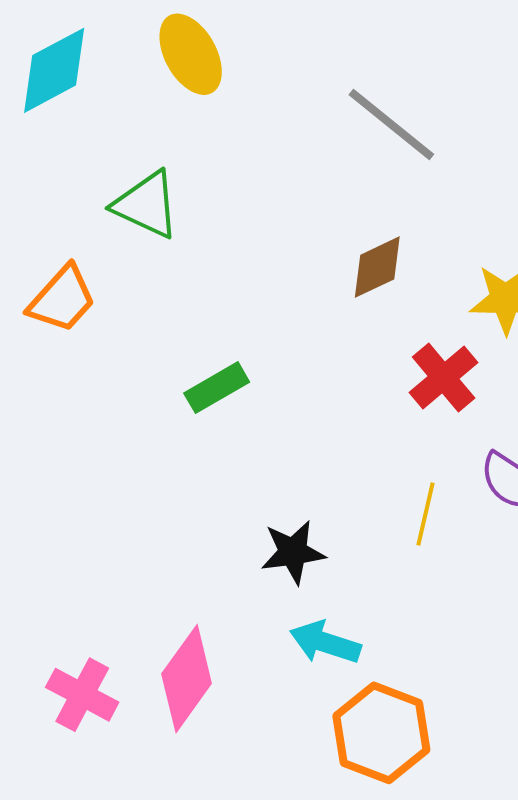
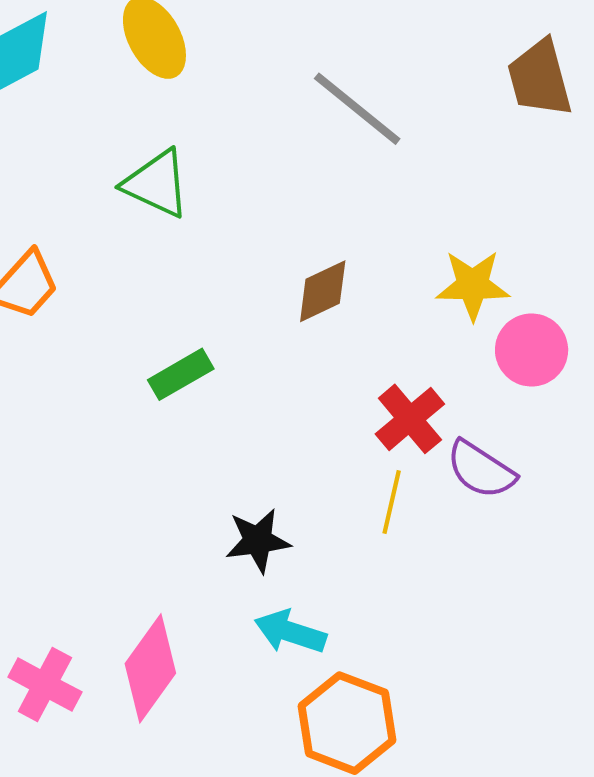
green triangle: (146, 205) -> (156, 184), moved
brown diamond: (377, 267) -> (323, 291), moved
red cross: (444, 377) -> (410, 419), moved

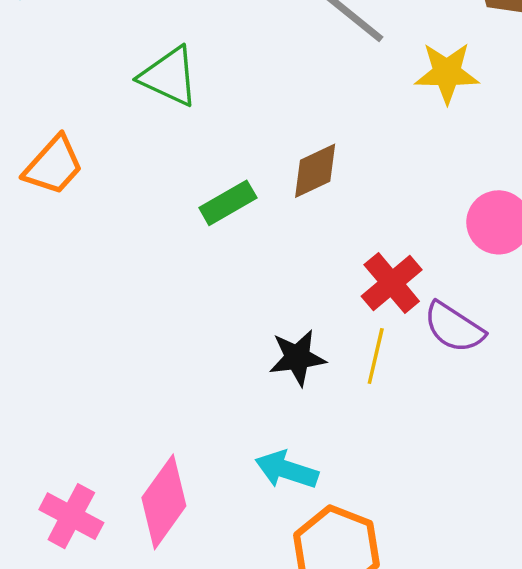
yellow star: (473, 285) -> (447, 73), moved
green rectangle: (181, 374) -> (228, 203), moved
black star: (258, 541) -> (297, 358), moved

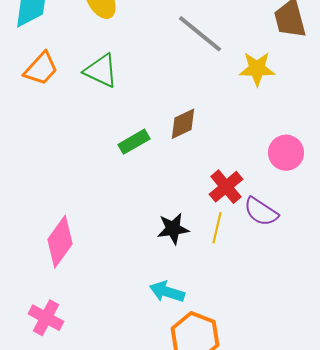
orange trapezoid: (53, 165) -> (41, 69), moved
pink diamond: (164, 502) -> (60, 242), moved

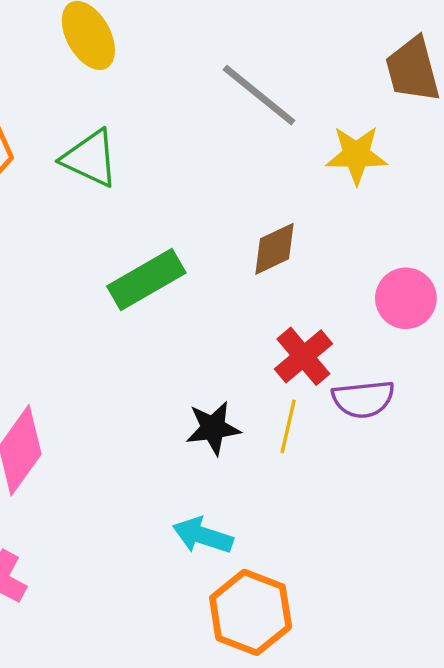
brown diamond: (183, 124) -> (274, 249), moved
green rectangle: (134, 142) -> (146, 280), size x1.4
purple semicircle: (261, 212) -> (363, 399), turned -39

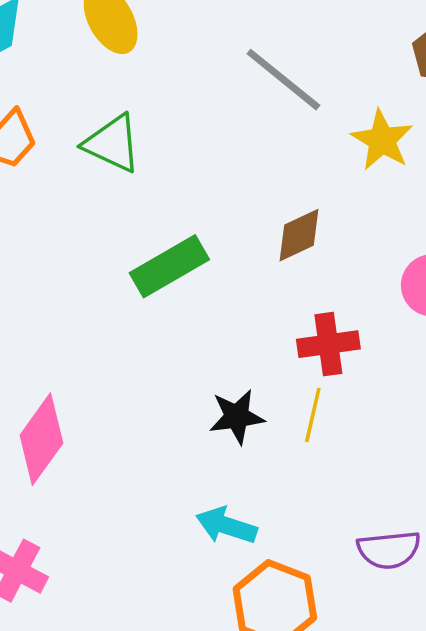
yellow star: (356, 155) -> (382, 140), turned 30
red cross: (303, 356) -> (328, 344), turned 32
purple semicircle: (363, 399) -> (389, 550), moved

